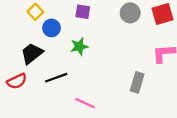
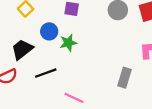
blue circle: (52, 28) -> (49, 31), moved

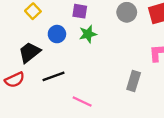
green star: (68, 43) -> (88, 34), moved

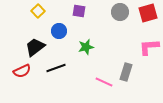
green star: (88, 34) -> (86, 47), moved
pink line: (82, 102) -> (104, 82), moved

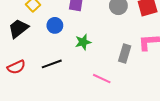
black trapezoid: (35, 47) -> (18, 29), moved
gray rectangle: (126, 72) -> (125, 54), moved

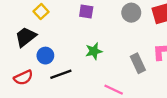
blue circle: (55, 25) -> (45, 56), moved
gray rectangle: (125, 54) -> (138, 63), turned -42

